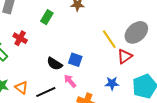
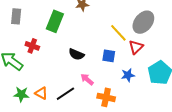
green rectangle: (47, 17) -> (55, 21), size x1.5
blue square: (75, 60) -> (109, 56), moved
black semicircle: (55, 64) -> (76, 54), moved

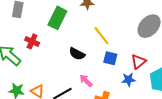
yellow line: (118, 33) -> (101, 36), moved
red triangle: (136, 47) -> (138, 62), moved

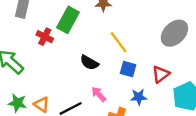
red cross: (32, 41) -> (45, 37), moved
blue star: (129, 80) -> (139, 97), moved

